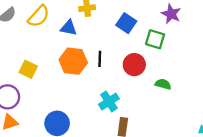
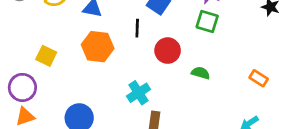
green square: (155, 39) -> (207, 22), moved
black line: (100, 59) -> (137, 28), moved

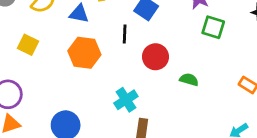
green square: (207, 22) -> (213, 27), moved
yellow square: (46, 56) -> (28, 45), moved

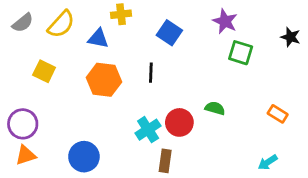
black line: (125, 34) -> (151, 73), moved
red circle: (155, 57) -> (179, 122), moved

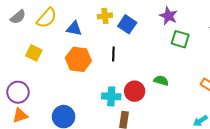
yellow cross: (121, 14) -> (105, 16), moved
cyan cross: (148, 130) -> (111, 96), turned 36

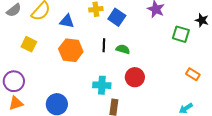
green square: (180, 39) -> (181, 34), moved
green semicircle: (161, 81) -> (123, 49), moved
red circle: (135, 91) -> (135, 77), moved

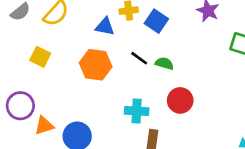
blue triangle: (67, 21) -> (105, 26), moved
black line: (104, 45) -> (139, 58), turned -56
orange triangle: (16, 103) -> (44, 126), moved

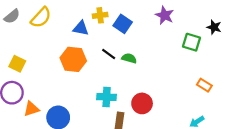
yellow square: (40, 57) -> (17, 64), moved
red circle: (180, 100) -> (142, 103), moved

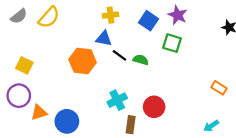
blue square: (123, 24) -> (149, 21), moved
blue triangle: (81, 28) -> (104, 39), moved
green square: (191, 42) -> (172, 43), moved
cyan cross: (107, 97) -> (117, 100), turned -30

